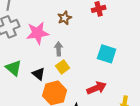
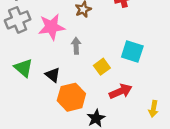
yellow square: (63, 67) -> (102, 67), moved

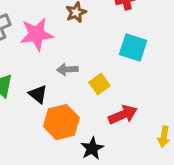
gray arrow: (76, 46) -> (67, 69), moved, turned -91
cyan square: (132, 52) -> (133, 47), moved

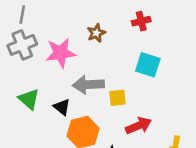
gray arrow: (67, 69) -> (88, 85), size x1.6
yellow square: (99, 84) -> (117, 98), turned 30

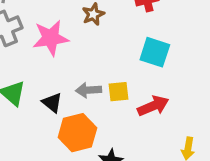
gray arrow: (88, 85) -> (88, 90), moved, size x0.7
red arrow: (139, 126) -> (153, 106), moved

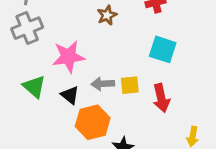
pink star: (51, 38) -> (68, 57), moved
red arrow: (153, 106) -> (161, 98), turned 100

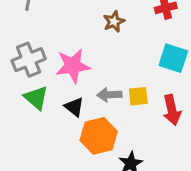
gray cross: (27, 28) -> (29, 60), moved

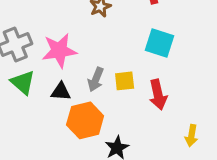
gray arrow: (109, 95) -> (96, 79), turned -65
black triangle: (74, 107) -> (61, 92), turned -35

